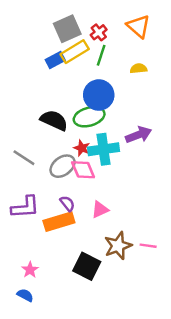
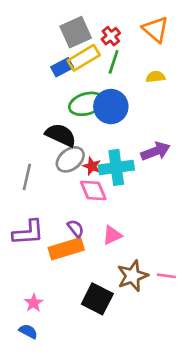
green ellipse: (89, 117) -> (86, 104), moved
gray line: (24, 158) -> (27, 177), turned 70
gray ellipse: (63, 166) -> (70, 159), moved

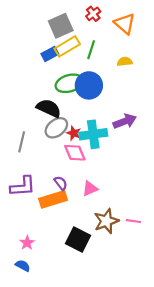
red cross: (111, 36) -> (93, 14), moved

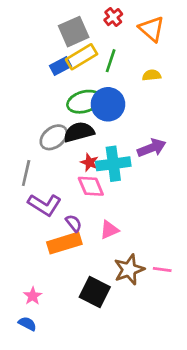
black semicircle: (49, 108) -> (79, 132), moved, turned -40
gray ellipse: (56, 128) -> (54, 137), moved
purple L-shape: (23, 186) -> (45, 205), moved, turned 36

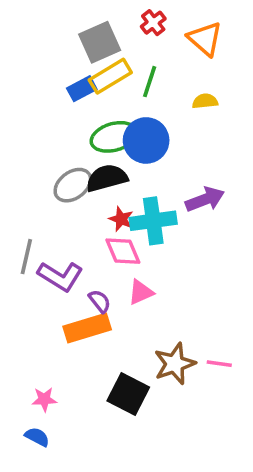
gray line: (26, 173) -> (26, 257), moved
pink triangle: (109, 230) -> (141, 292), moved
pink star: (33, 296) -> (44, 399), turned 30

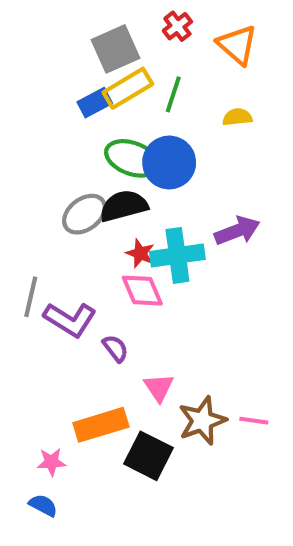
green ellipse: (114, 137) -> (132, 158), turned 36
pink triangle: (141, 292) -> (159, 388), moved, turned -40
orange rectangle: (87, 328) -> (101, 425), moved

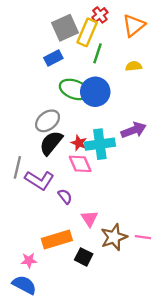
orange triangle: (237, 45) -> (134, 25), turned 40
yellow rectangle: (128, 88) -> (87, 32), moved, turned -36
black semicircle: (124, 206) -> (51, 143), moved, turned -36
black square: (148, 456) -> (84, 257), size x0.7
blue semicircle: (43, 505) -> (24, 285), size x1.5

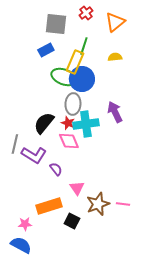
gray square: (65, 28) -> (56, 24), turned 30
yellow rectangle: (87, 32) -> (75, 62), moved
gray ellipse: (48, 121) -> (73, 104), moved, turned -50
purple arrow: (134, 130) -> (115, 112), turned -95

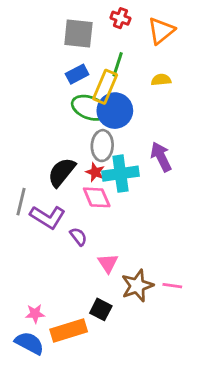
red cross: (86, 13) -> (120, 18), turned -32
blue rectangle: (46, 50) -> (77, 74), moved
orange rectangle: (49, 206) -> (69, 330), moved

